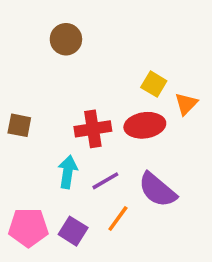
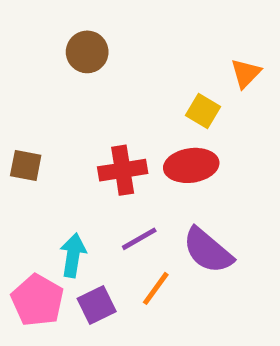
orange triangle: (186, 104) -> (246, 73), moved
cyan arrow: (68, 172) -> (73, 255), moved
pink pentagon: (28, 227) -> (37, 300), turned 30
purple square: (73, 231) -> (97, 305), turned 32

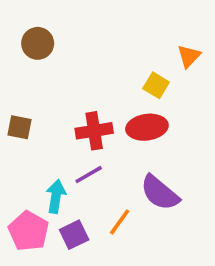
brown circle: (87, 52) -> (38, 43), moved
purple line: (139, 239) -> (89, 175), moved

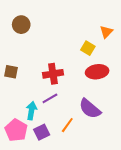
red ellipse: (147, 127) -> (97, 72), moved

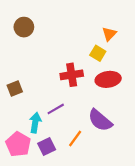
orange triangle: (106, 32) -> (109, 34), moved
brown square: (11, 72) -> (15, 88), moved, turned -32
red cross: (53, 74) -> (72, 75), moved

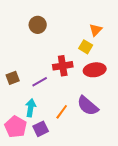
brown circle: (24, 27) -> (38, 25), moved
purple line: (56, 109) -> (40, 82), moved
orange line: (75, 139) -> (62, 112), moved

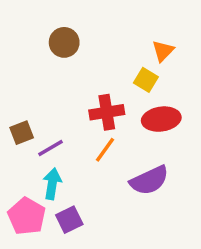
purple line: (40, 82) -> (51, 148), moved
purple semicircle: (88, 106) -> (149, 180), turned -65
orange line: (62, 112) -> (105, 150), moved

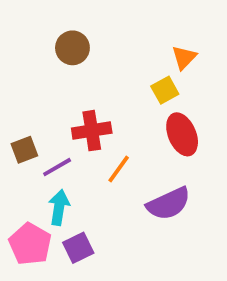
yellow square: (146, 80) -> (165, 90), turned 30
red cross: (107, 112) -> (92, 131), moved
red ellipse: (161, 119) -> (182, 134), turned 75

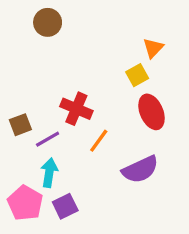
brown circle: (72, 48) -> (48, 22), moved
red cross: (92, 131) -> (76, 109), turned 32

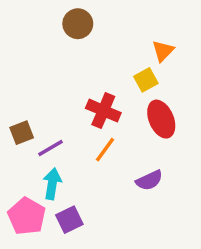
brown circle: (48, 22) -> (78, 24), moved
red cross: (76, 109) -> (103, 111), moved
purple semicircle: (140, 169) -> (149, 180), size x0.7

